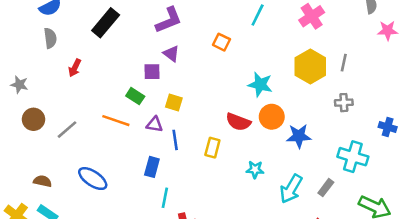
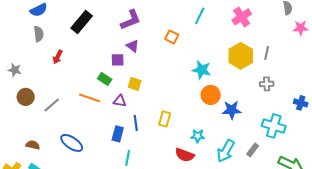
red semicircle: (238, 122) -> (185, 155), moved
blue line: (175, 140) -> (136, 123), moved

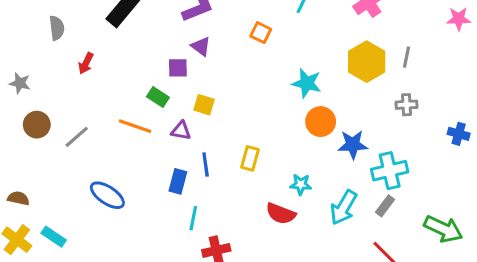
cyan cross: (274, 126) -> (390, 171), moved, turned -30
brown semicircle: (33, 145) -> (18, 198), moved

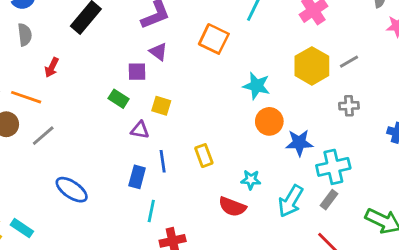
orange square: (261, 33) -> (214, 39), size x1.5
gray line: (406, 57) -> (349, 62), turned 48
orange line: (135, 126) -> (26, 97), moved
yellow rectangle: (250, 158) -> (204, 156), turned -35

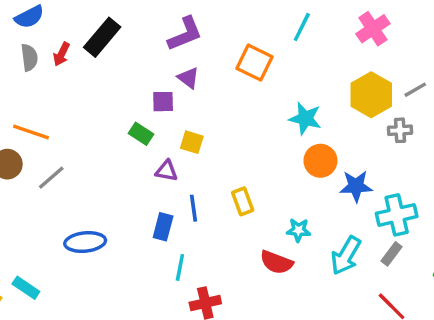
red arrow: (52, 67) -> (61, 54), moved
gray cross: (349, 106) -> (400, 130), moved
blue ellipse: (72, 190) -> (85, 242), turned -40

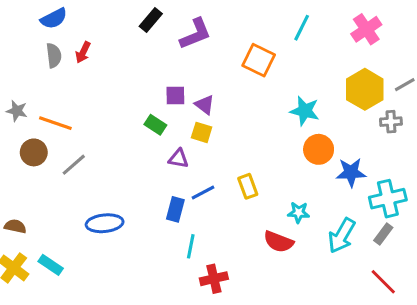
black rectangle: (102, 37) -> (151, 20), moved, size x0.7
purple triangle: (188, 78) -> (205, 105), moved
blue line: (194, 208) -> (203, 192), turned 70

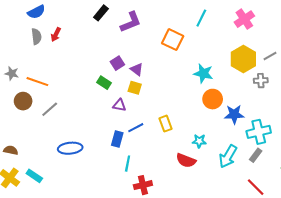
purple square: (175, 95) -> (117, 63), turned -32

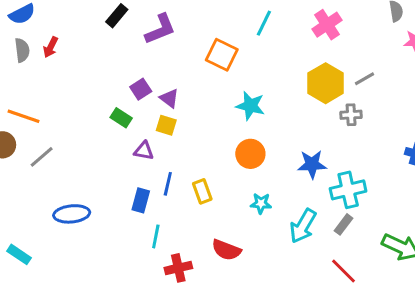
cyan star: (203, 73) -> (250, 106), moved
orange circle: (213, 99) -> (250, 154), moved
yellow rectangle: (165, 124) -> (202, 191), moved
blue line: (136, 128) -> (168, 184), turned -49
red semicircle: (186, 160) -> (226, 250), moved

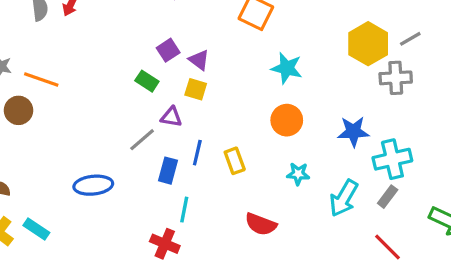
gray cross: (351, 115) -> (396, 78), size x1.4
gray line: (42, 157) -> (142, 140), moved
red cross: (178, 268) -> (165, 244), moved, turned 36

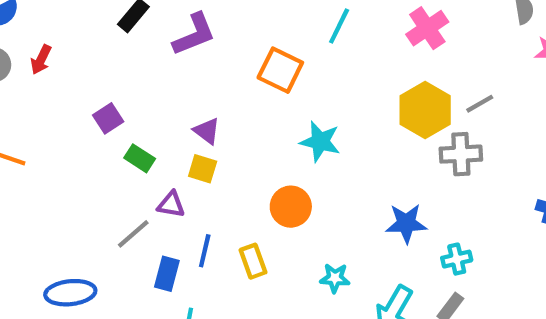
purple square: (168, 50) -> (108, 118), moved
orange circle: (287, 120) -> (291, 207), moved
cyan cross: (392, 159) -> (457, 259), size x0.6

